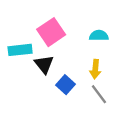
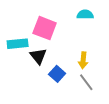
pink square: (51, 32) -> (45, 28), turned -35
cyan semicircle: (99, 36) -> (85, 15), moved

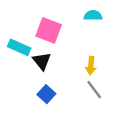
cyan rectangle: (18, 44) -> (19, 47), turned 30
blue square: (57, 74) -> (46, 94), moved

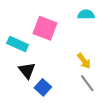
black triangle: (42, 61) -> (27, 70), moved
yellow arrow: (91, 66) -> (84, 61), turned -42

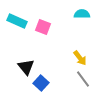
pink square: (45, 28) -> (43, 27), size x0.7
cyan rectangle: (18, 44) -> (17, 21), moved

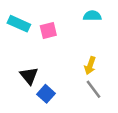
pink square: (43, 27) -> (48, 30), turned -35
yellow arrow: (80, 58) -> (90, 66), turned 56

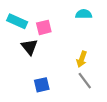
black triangle: (29, 76) -> (29, 47), moved
blue square: (46, 94) -> (42, 85), turned 35

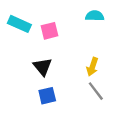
black triangle: (29, 47) -> (43, 67), moved

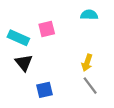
cyan rectangle: (19, 24) -> (18, 38), moved
black triangle: (43, 67) -> (24, 63), moved

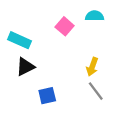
pink square: (47, 29) -> (65, 26), moved, turned -35
black triangle: (24, 63) -> (25, 67), turned 42

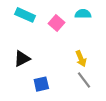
cyan rectangle: (19, 40) -> (25, 15), moved
yellow arrow: (92, 67) -> (81, 59), turned -42

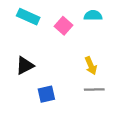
gray line: (84, 80) -> (94, 90), turned -54

